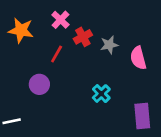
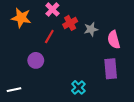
cyan cross: (101, 94) -> (78, 87), moved
purple rectangle: (142, 116) -> (111, 69), moved

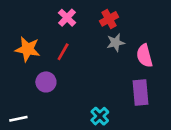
orange star: (21, 18) -> (28, 49), moved
red cross: (70, 23) -> (109, 19), moved

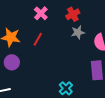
purple circle: (46, 82) -> (12, 62), moved

